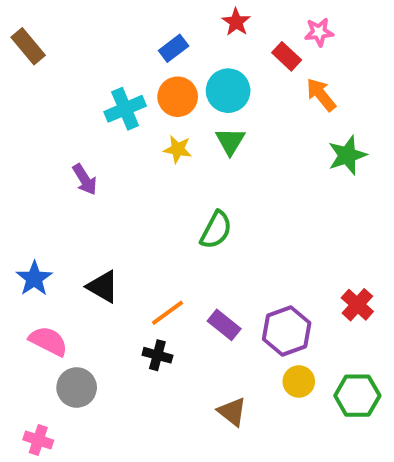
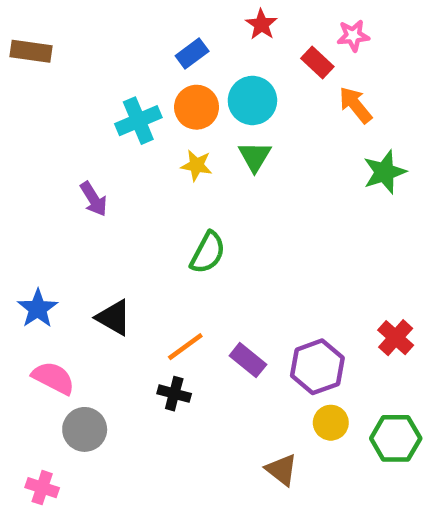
brown rectangle: (28, 46) -> (31, 51), turned -42
green semicircle: (216, 230) -> (208, 253), moved
brown triangle: (232, 412) -> (282, 470), moved

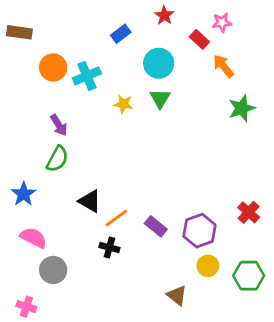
orange circle: (197, 107) -> (53, 67), moved
green semicircle: (208, 253) -> (57, 159), moved
black triangle: (114, 318) -> (90, 201), moved

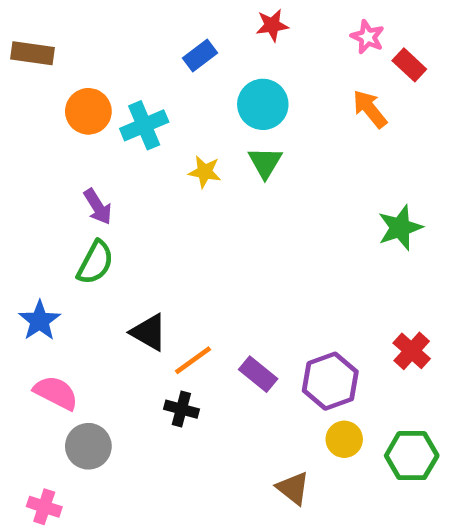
red star: (164, 15) -> (272, 25), turned 30
pink star: (222, 22) -> (367, 37), turned 30
red rectangle: (199, 39) -> (409, 65), moved
green star: (242, 108) -> (400, 228), moved

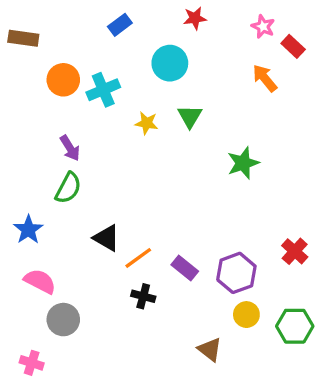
blue rectangle: (200, 56) -> (120, 25), moved
cyan circle: (263, 104) -> (170, 63), moved
green star: (400, 228) -> (243, 163), moved
black cross: (181, 409) -> (143, 296), moved

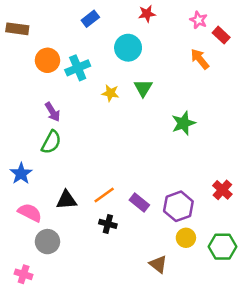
black triangle: (107, 238) -> (66, 200), moved, turned -35

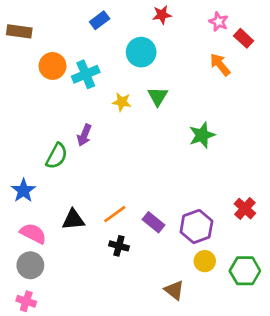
purple arrow: (53, 112) -> (84, 135), moved, turned 54
gray circle: (47, 242) -> (30, 265), moved

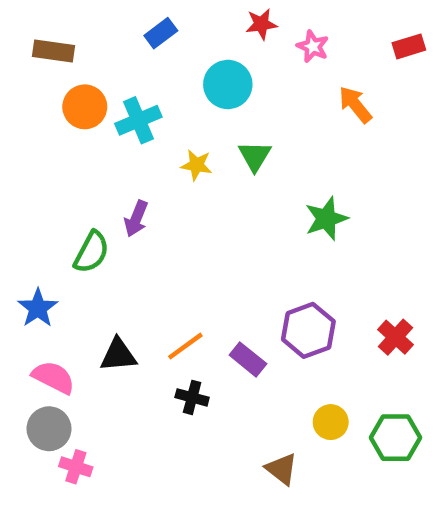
pink star: (219, 22) -> (313, 46), moved
brown rectangle: (19, 31) -> (53, 51), moved
red rectangle: (244, 38) -> (409, 46), moved, turned -60
purple hexagon: (196, 227) -> (308, 330), moved
pink cross: (26, 301) -> (76, 467), moved

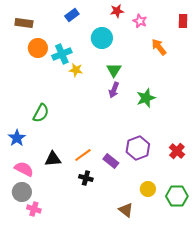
red rectangle: (409, 46) -> (183, 21), turned -72
yellow star: (197, 165) -> (76, 70), moved
purple arrow: (136, 219) -> (114, 90), moved

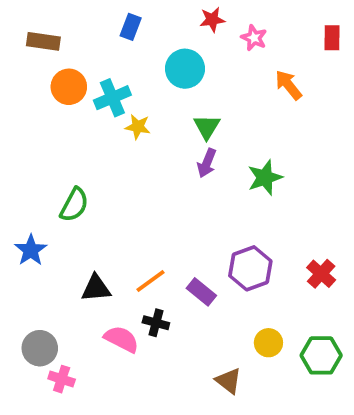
blue rectangle: (72, 15) -> (131, 27), turned -32
pink semicircle: (24, 169) -> (121, 339), moved

